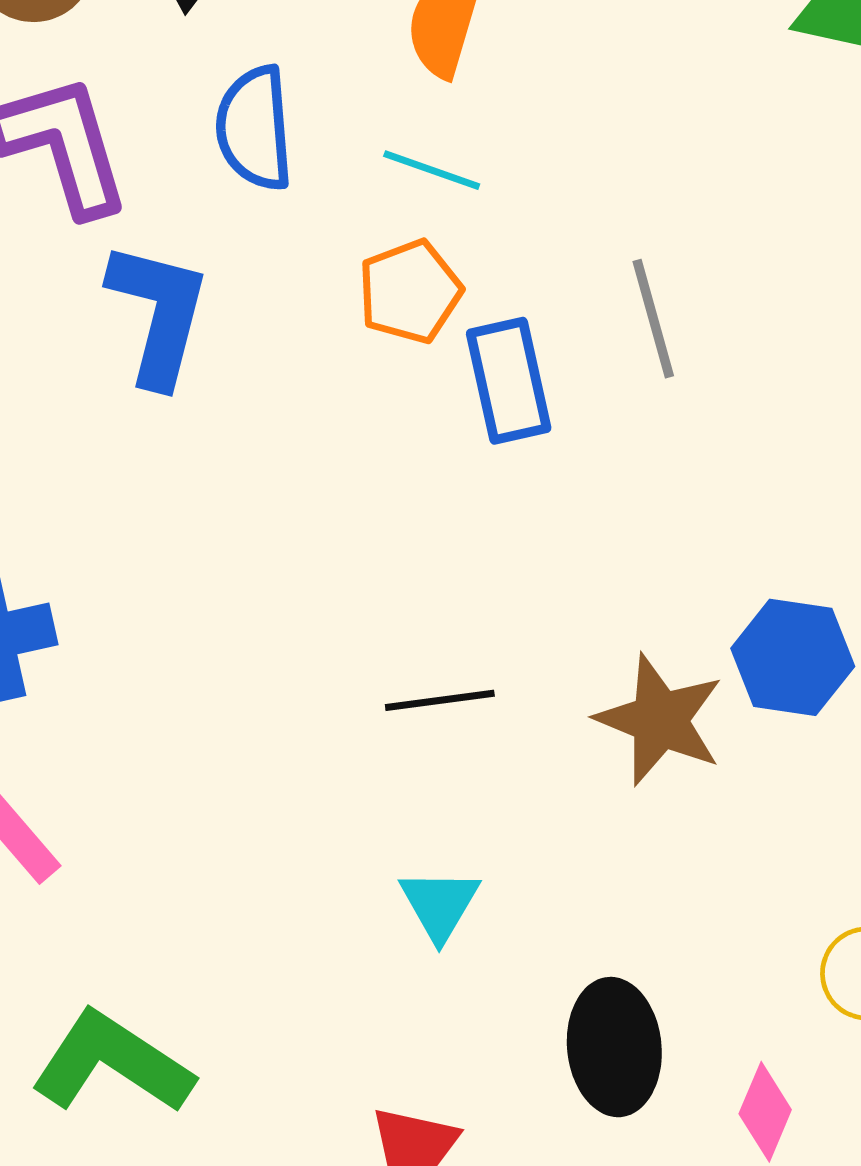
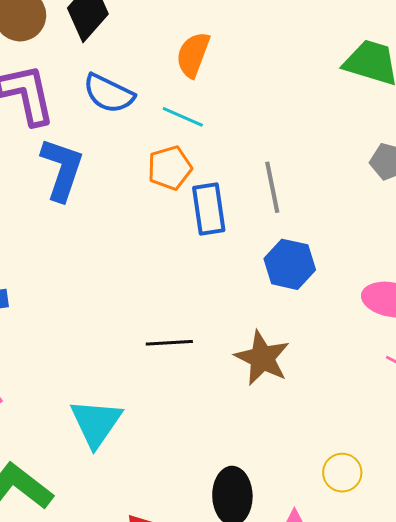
blue semicircle: (254, 128) -> (109, 93), turned -64
blue hexagon: (793, 657) -> (290, 264), moved
cyan triangle: (440, 904) -> (96, 423), moved, size x1.5

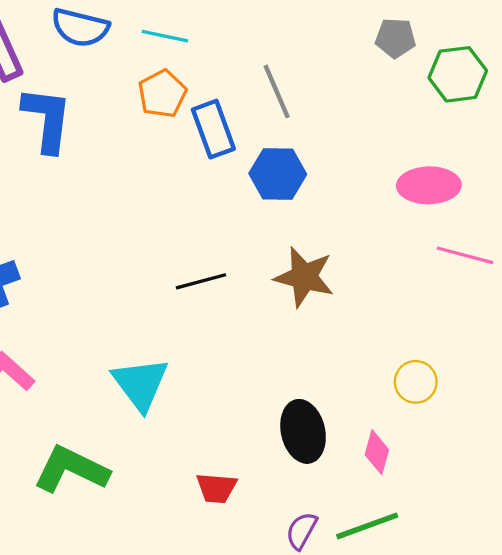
blue hexagon: (290, 264) -> (278, 174), moved

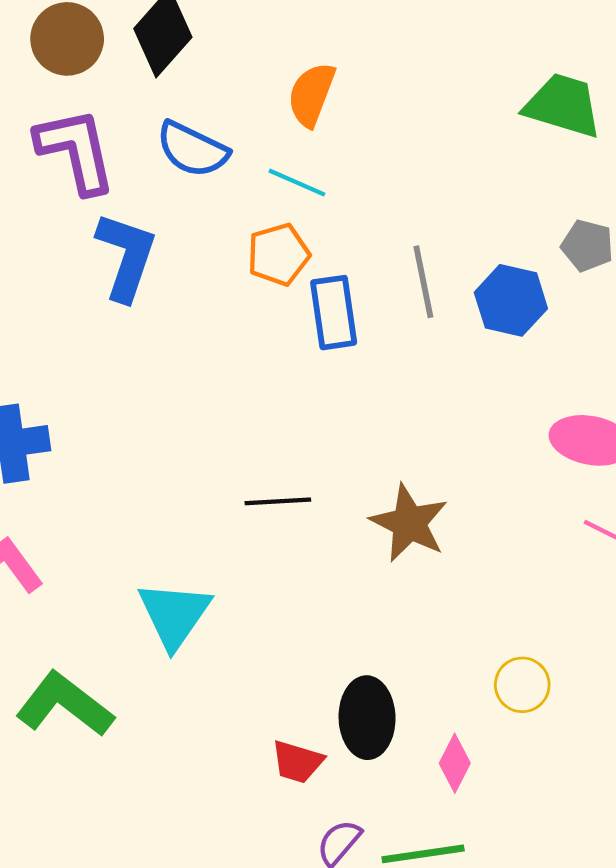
blue hexagon: (278, 174) -> (511, 300), moved
red trapezoid: (217, 488) -> (297, 762), moved

